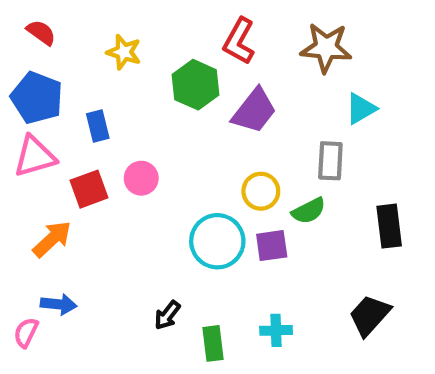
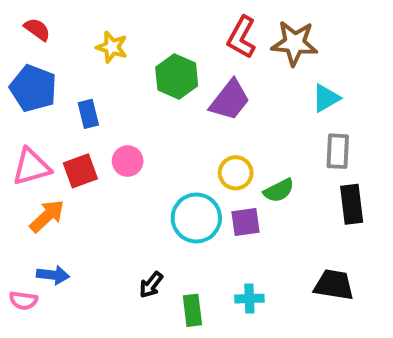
red L-shape: (239, 41) -> (242, 37), moved
pink triangle: (35, 156) -> (31, 167), moved
gray rectangle: (330, 161) -> (338, 151), moved
black trapezoid: (370, 315) -> (334, 285), turned 57
pink semicircle: (26, 333) -> (23, 301), turned -108

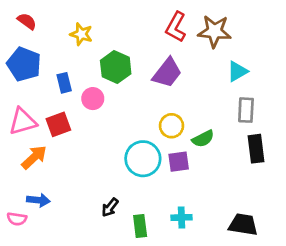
green hexagon: (177, 77) -> (116, 67), moved
pink circle: (128, 161) -> (93, 99), moved
black trapezoid: (334, 285) -> (243, 225), moved

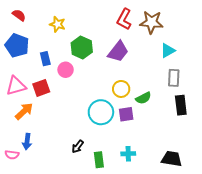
blue arrow: (38, 200) -> (27, 142), turned 91

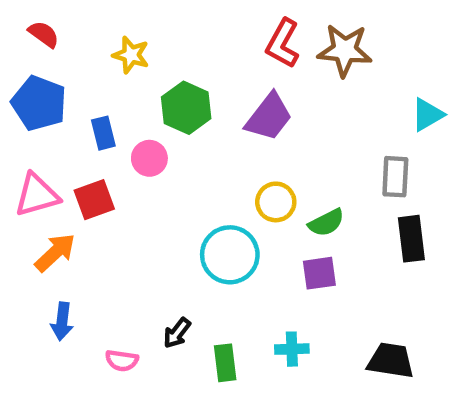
cyan triangle: (168, 51) -> (427, 115), moved
purple square: (126, 114) -> (319, 273), moved
pink semicircle: (12, 155) -> (122, 361), moved

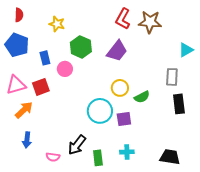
red semicircle: (44, 34) -> (19, 15), turned 56
purple square: (319, 273) -> (124, 119), moved
black arrow: (177, 333) -> (77, 145), size x1.5

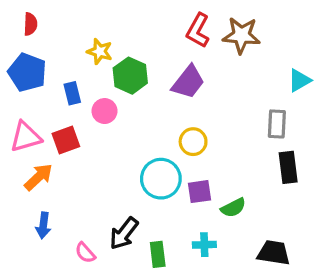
yellow star: (57, 24) -> (100, 51), moved
green semicircle: (142, 97) -> (233, 208), moved
pink semicircle: (53, 157) -> (85, 253), turned 40

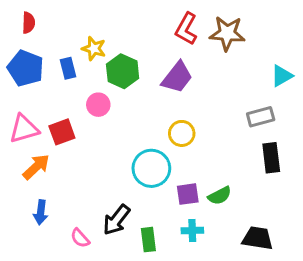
blue rectangle: (72, 93) -> (68, 68), moved
gray rectangle: (277, 124) -> (261, 117), turned 72
purple square: (200, 192) -> (188, 194), moved

